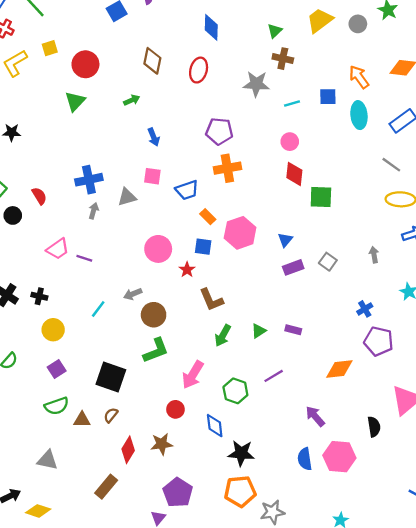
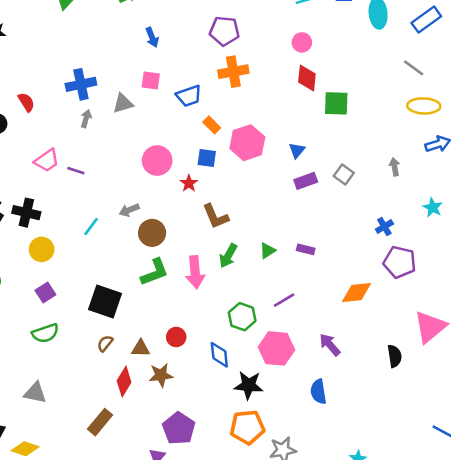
black cross: (39, 296) -> (26, 213), size x1.5
pink arrow: (193, 375) -> (195, 272), moved, turned -36
brown triangle: (82, 420) -> (141, 348), moved
pink hexagon: (339, 457) -> (276, 348), moved

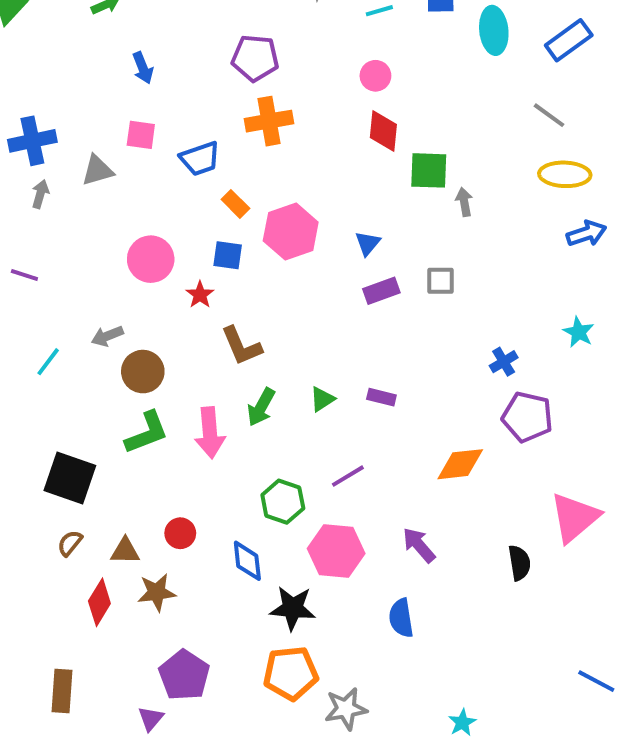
gray arrow: (395, 167) -> (464, 202), moved
gray square: (344, 174) -> (441, 281), turned -36
brown rectangle: (100, 422) -> (62, 691), moved, turned -36

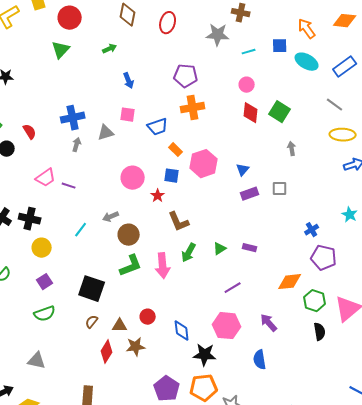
cyan ellipse: (494, 30) -> (307, 62), turned -55
green square: (429, 170) -> (280, 112), moved, turned 30
green hexagon: (283, 502) -> (315, 301), moved
purple pentagon: (184, 675) -> (167, 389), moved

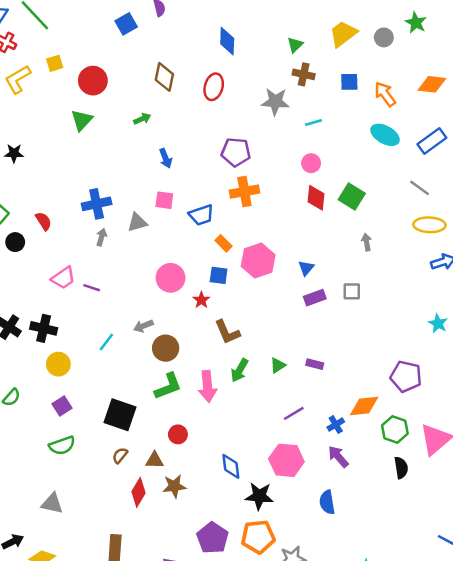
blue square: (280, 46) -> (349, 82), moved
blue cross: (312, 230) -> (336, 425), moved
red circle: (148, 317) -> (178, 434), moved

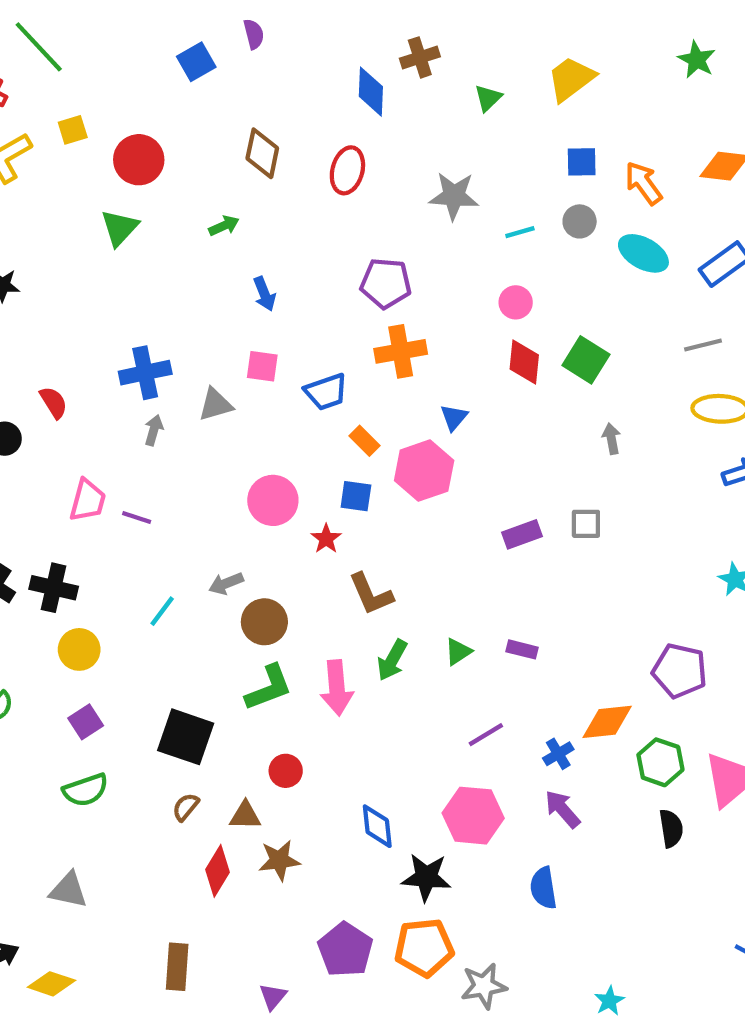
gray circle: (384, 37) -> (580, 221), moved
brown cross: (304, 74) -> (420, 57), moved, turned -30
gray line: (420, 188) -> (703, 345), turned -50
blue triangle: (306, 268) -> (454, 417), moved
pink trapezoid: (63, 278) -> (88, 500), turned -40

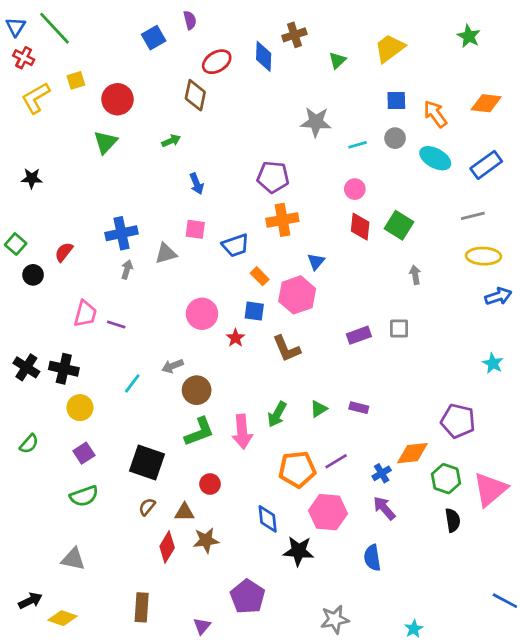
red ellipse: (347, 170) -> (217, 62), moved, turned 44
red semicircle: (54, 402) -> (64, 252), turned -110
brown L-shape: (371, 594) -> (286, 349), moved
orange pentagon: (424, 948) -> (297, 469), moved

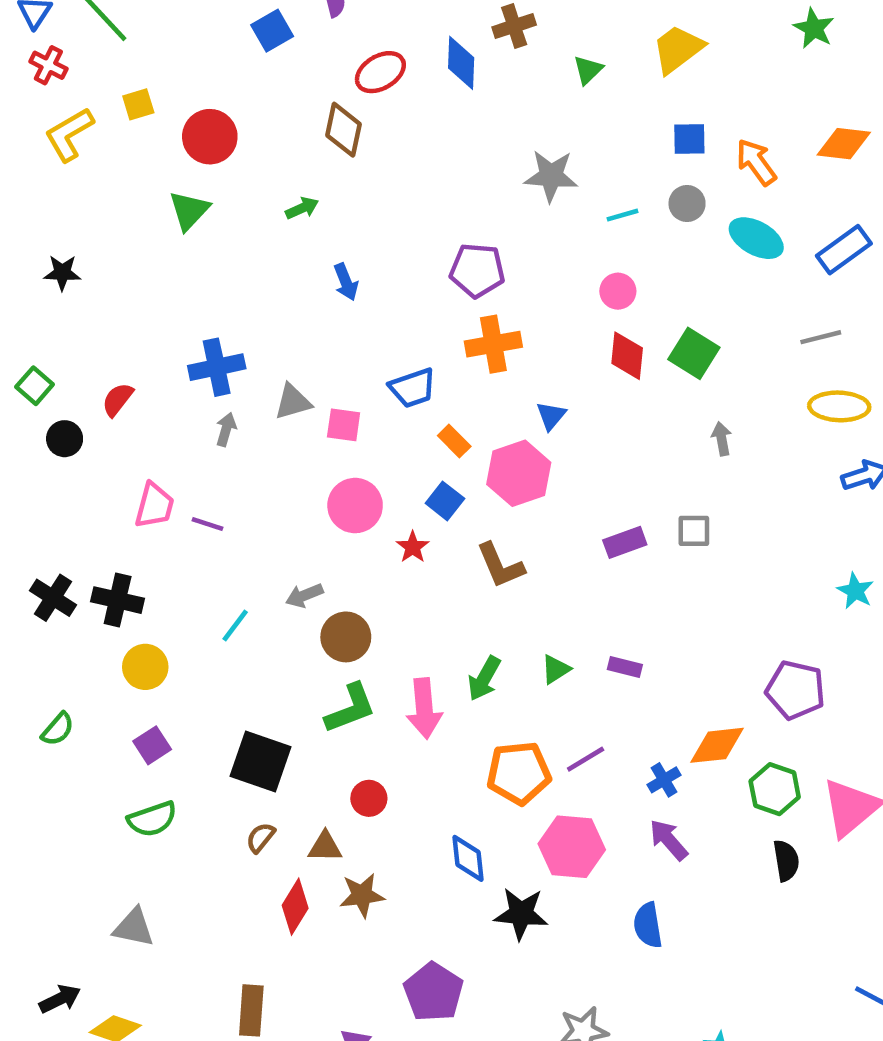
pink square: (195, 229) -> (344, 425), moved
blue square: (254, 311) -> (445, 501), turned 30

